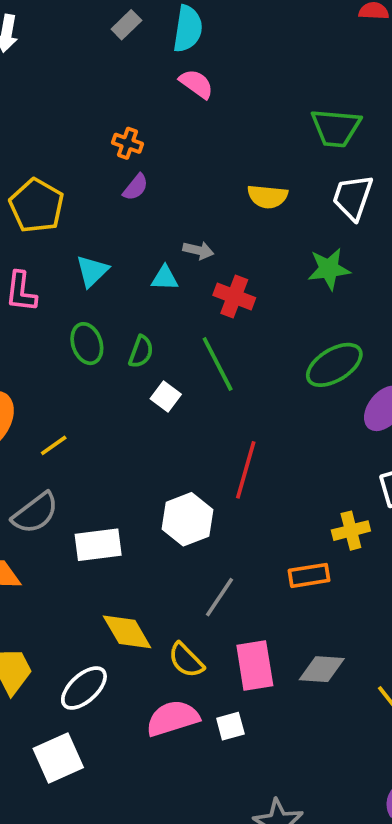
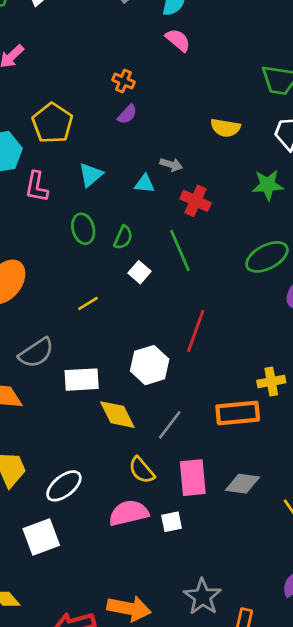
yellow line: (54, 445) -> (88, 303), moved
orange rectangle: (309, 575) -> (238, 413), size x1.4
yellow diamond: (127, 632) -> (117, 415), moved

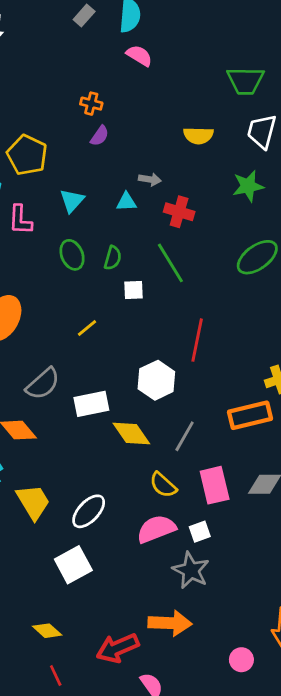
white square: (140, 272) -> (134, 290), turned -35
gray star: (203, 597) -> (191, 570), moved

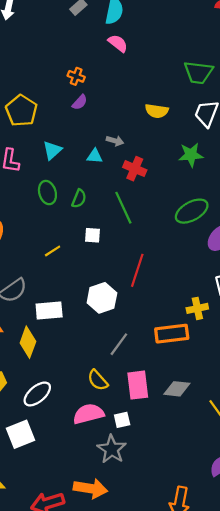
white square: (134, 290) -> (92, 235), moved
yellow diamond: (131, 433) -> (28, 342), moved, turned 48

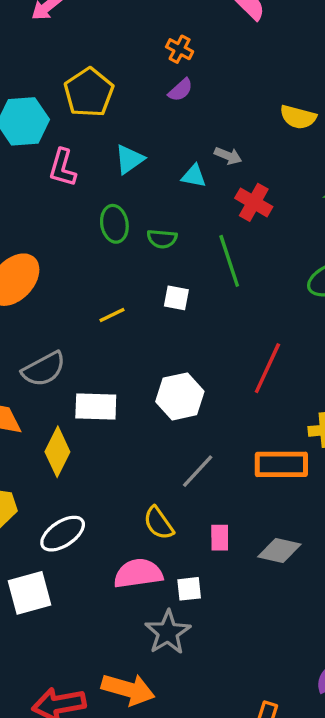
green semicircle: (79, 199) -> (162, 239), turned 66
red line: (137, 270) -> (267, 368), moved
pink rectangle: (138, 385) -> (220, 538), size x0.6

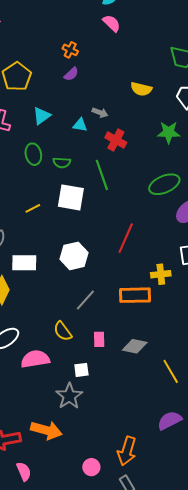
white square: (176, 298) -> (71, 197), size x1.8
pink semicircle: (138, 573) -> (35, 359), moved

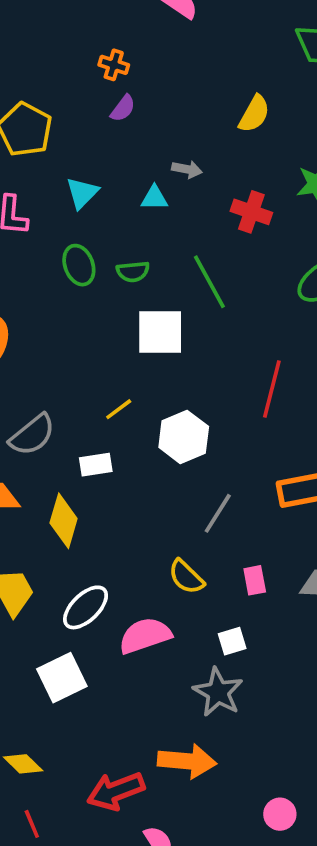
yellow semicircle: (141, 89) -> (254, 114), turned -65
red cross: (116, 140) -> (251, 212), moved
yellow line: (33, 208) -> (119, 409), moved
white rectangle: (24, 263) -> (96, 465), size x0.7

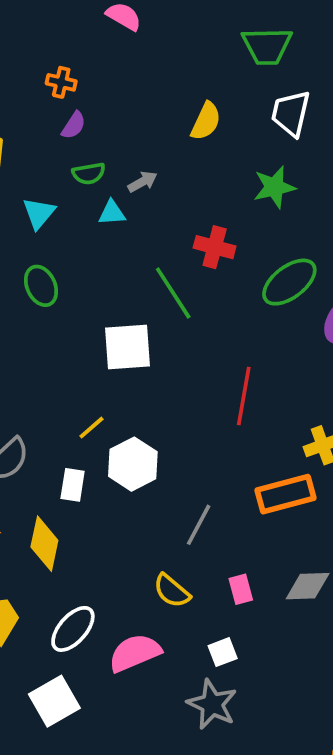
gray arrow: (187, 169) -> (142, 182), turned -36
red cross: (251, 212) -> (215, 247), moved
green semicircle: (133, 272) -> (89, 173), moved
white hexagon: (184, 437) -> (133, 464), moved
white rectangle: (96, 465) -> (73, 485), turned -68

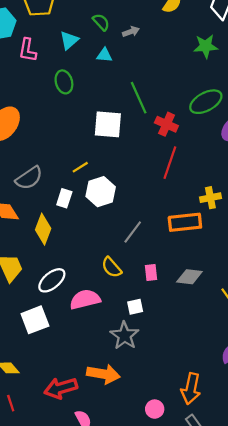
green semicircle: (89, 173) -> (101, 22), turned -132
cyan triangle: (112, 213) -> (104, 55), moved
red cross: (215, 247) -> (166, 124), moved

